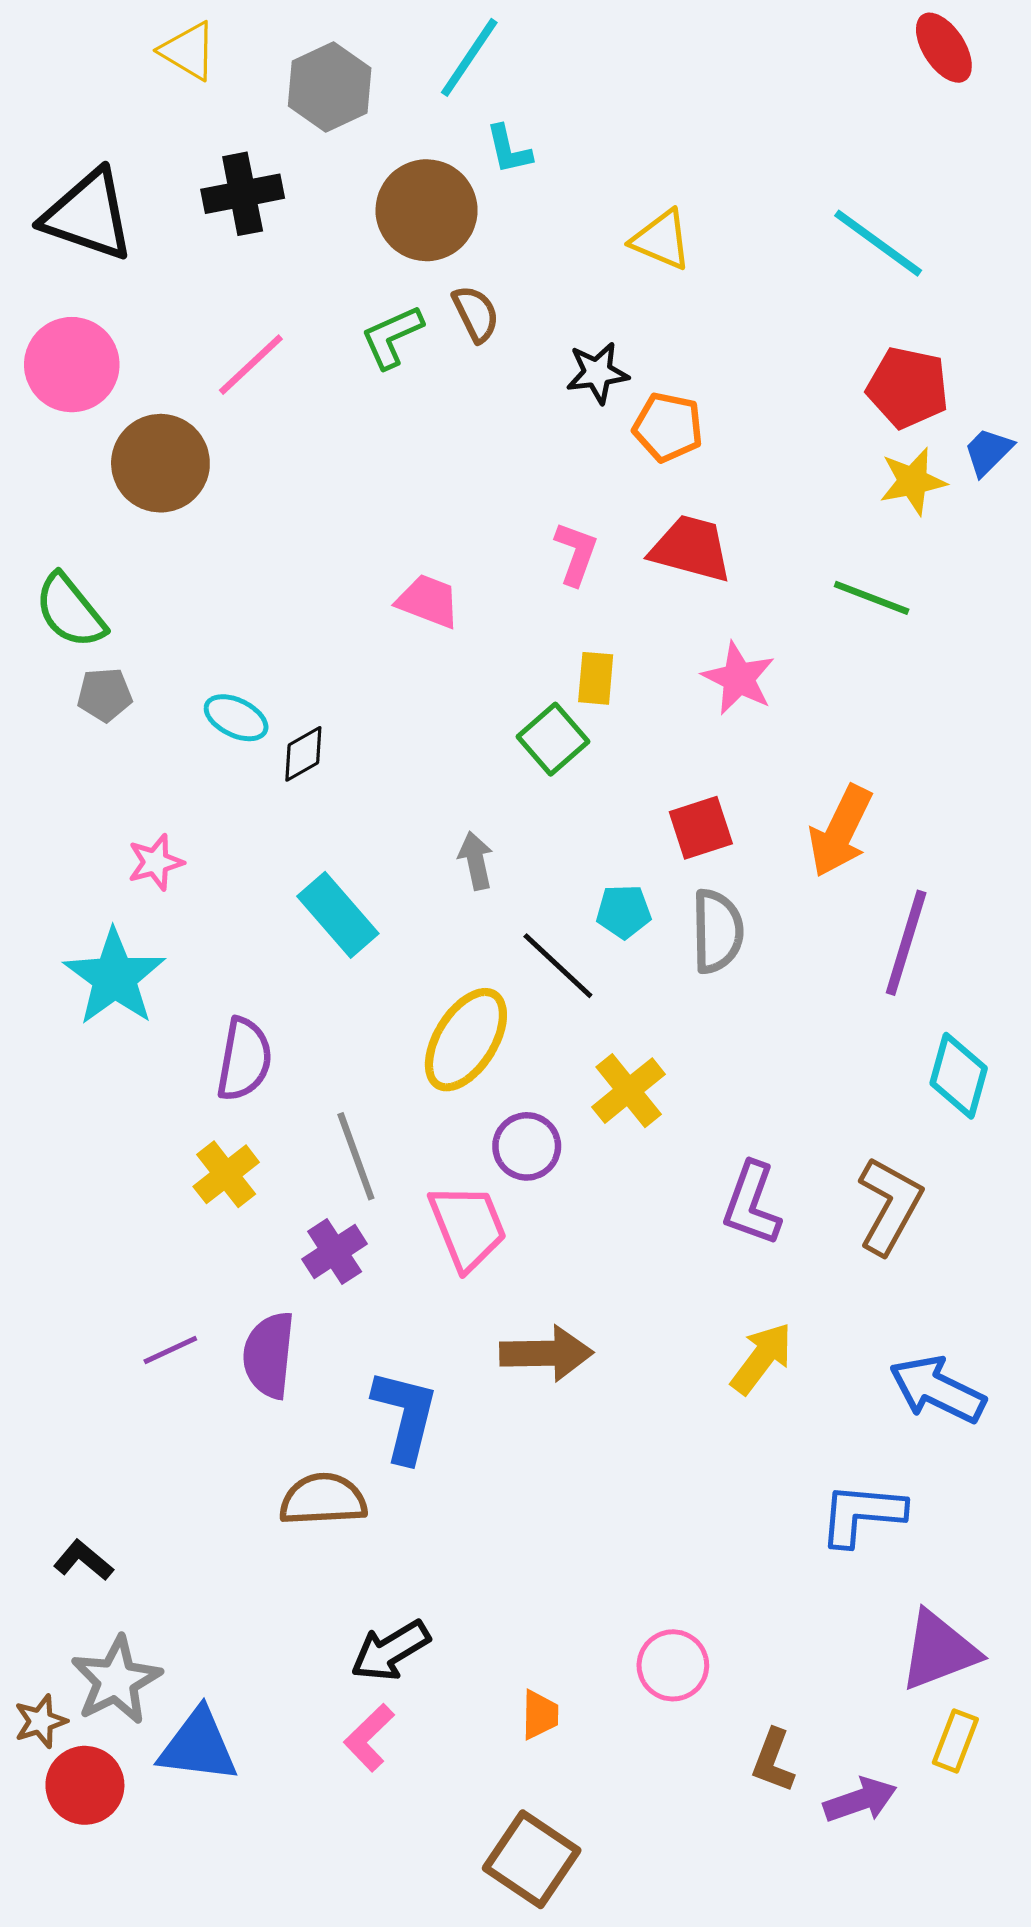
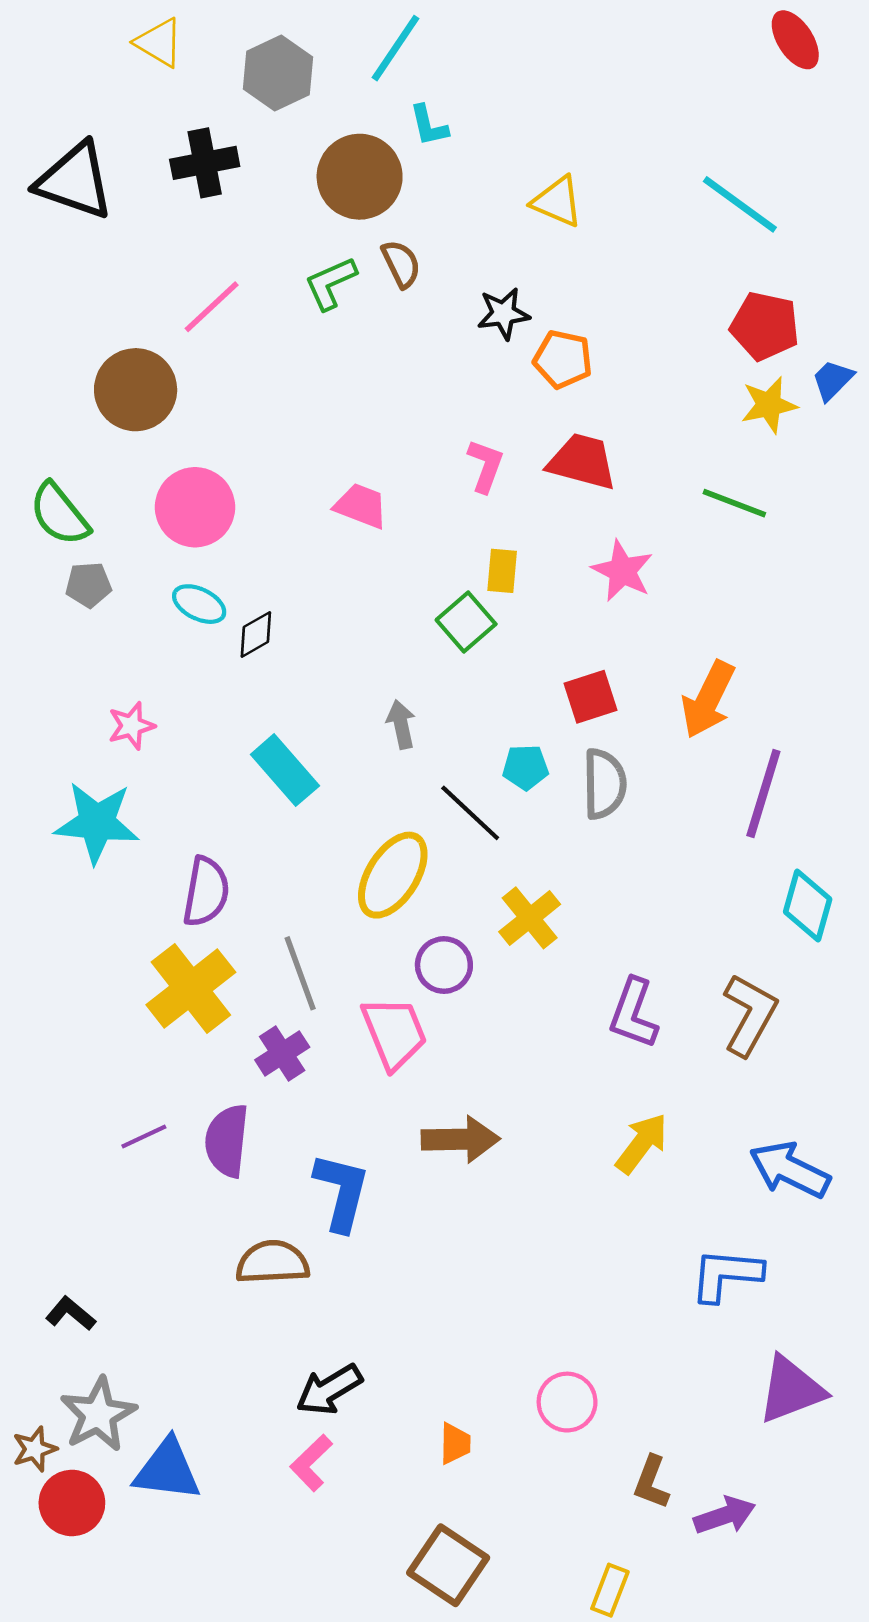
pink circle: (72, 365) -> (195, 507), moved
cyan star: (114, 977) -> (97, 823), turned -30
yellow cross: (226, 1174) -> (191, 989), size x1.6
yellow rectangle: (955, 1741) -> (610, 1590), moved

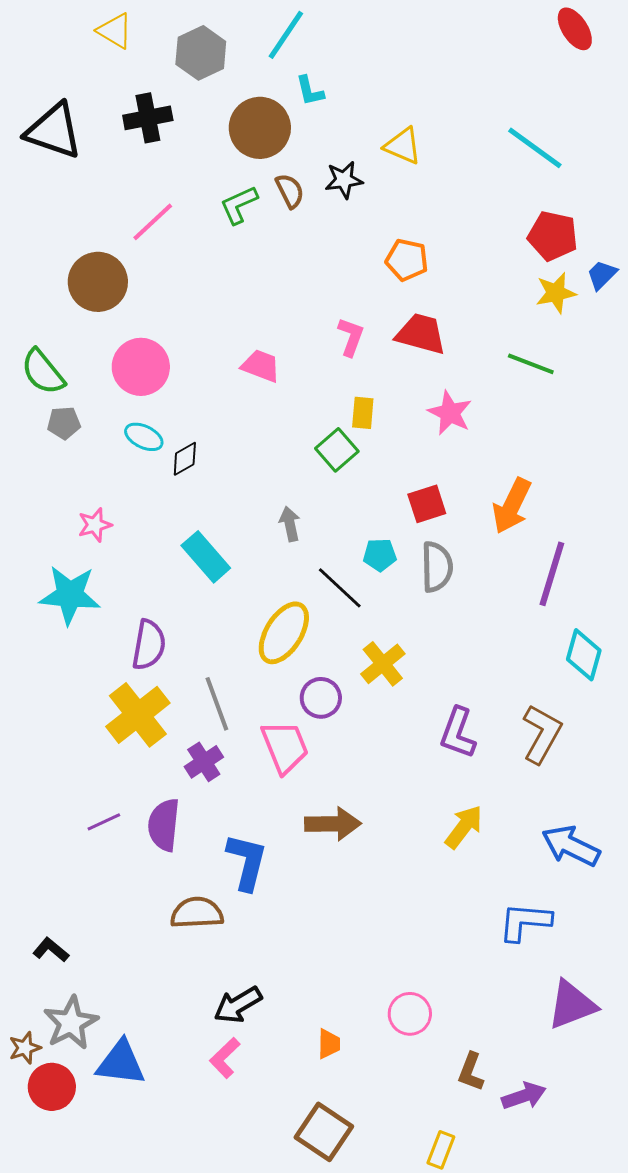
black star: (503, 314) -> (344, 180), moved

